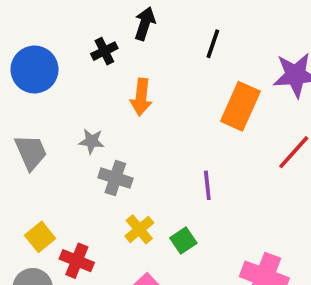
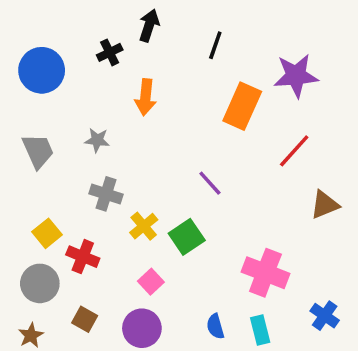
gray cross: (115, 178) -> (106, 194), moved
purple line: (207, 185) -> (210, 183), turned -36
green square: (183, 240) -> (187, 237), size x1.4

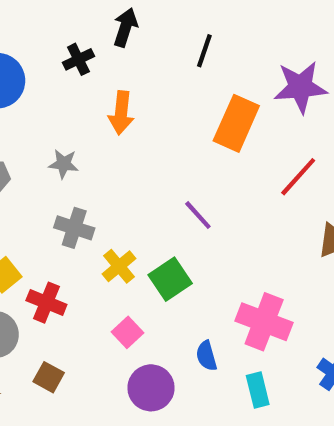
blue semicircle: (215, 326) -> (206, 356), moved
purple circle: (142, 328) -> (151, 388), moved

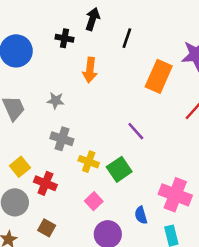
black line: (204, 51) -> (127, 38), moved
black cross: (78, 59) -> (64, 38), turned 36
yellow cross: (119, 266) -> (89, 162), turned -30

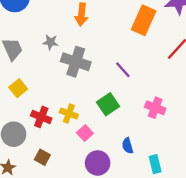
gray cross: (62, 139) -> (76, 62), moved, size x1.4
yellow cross: (89, 162) -> (69, 113), moved
yellow square: (20, 167) -> (18, 88), moved
pink cross: (175, 195) -> (155, 108), moved, size x0.7

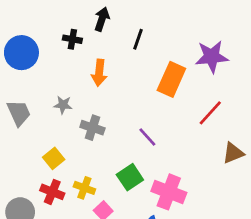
gray cross: (76, 62) -> (92, 128), size x0.7
yellow square: (18, 88) -> (54, 158), moved
pink cross: (155, 108) -> (169, 192), moved, size x1.4

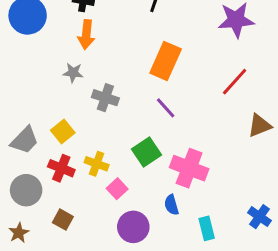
orange arrow: (99, 73) -> (86, 35), moved
orange rectangle: (171, 79) -> (166, 61), moved
gray trapezoid: (19, 113) -> (25, 140), moved, turned 68

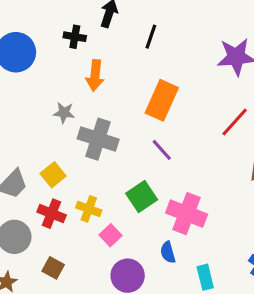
orange arrow: (86, 35) -> (95, 75), moved
gray cross: (105, 98) -> (98, 139), size x1.4

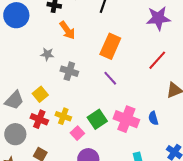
orange arrow: (95, 75) -> (67, 30), turned -42
gray cross: (98, 139) -> (69, 71), size x0.7
green square: (142, 196) -> (97, 119), moved
blue semicircle: (168, 252) -> (153, 118), moved

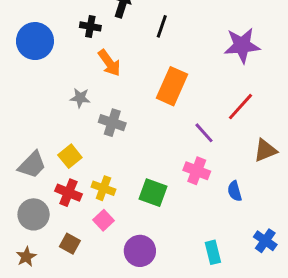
purple line: (110, 78) -> (204, 133), moved
green square: (97, 119) -> (153, 193), turned -36
pink cross: (126, 119) -> (197, 171), moved, size x0.7
pink square: (77, 133) -> (103, 220), moved

